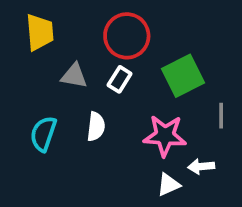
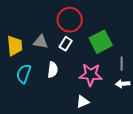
yellow trapezoid: (40, 32) -> (15, 46), moved
white arrow: (201, 166) -> (123, 84), moved
white triangle: (168, 185) -> (83, 102), moved

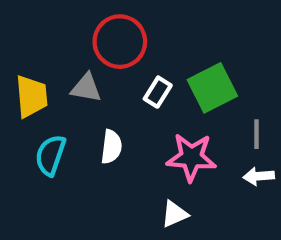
red circle: (70, 20) -> (120, 42), moved
white rectangle: (66, 44) -> (158, 92), moved

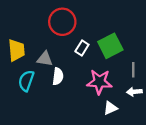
gray triangle: (86, 88) -> (45, 59), moved
white triangle: (175, 214) -> (110, 108), moved

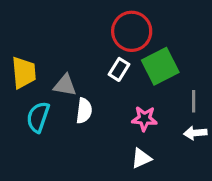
red circle: (62, 22) -> (132, 31), moved
pink star: (99, 82) -> (144, 119), size x0.7
white triangle: (110, 108) -> (141, 158), moved

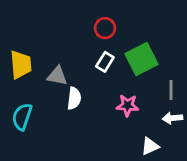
red circle: (132, 31) -> (105, 28), moved, size x0.6
cyan semicircle: (38, 117) -> (22, 117), moved
white triangle: (141, 158) -> (150, 146), moved

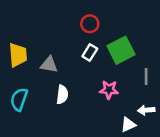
white semicircle: (74, 98) -> (62, 95), moved
white arrow: (172, 118) -> (146, 110), moved

